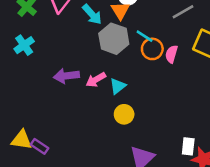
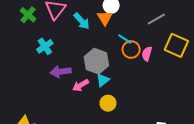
gray hexagon: (114, 39) -> (96, 61), moved
cyan cross: (24, 45) -> (45, 46), moved
pink arrow: (96, 80) -> (81, 85), moved

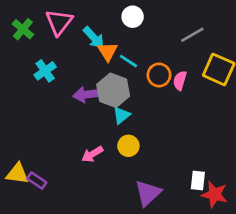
orange triangle: (105, 18) -> (108, 51), moved
cyan line: (125, 39) -> (128, 61), moved
purple arrow: (61, 72) -> (87, 94), moved
pink arrow: (81, 85) -> (92, 154), moved

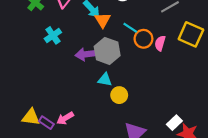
cyan line: (128, 61) -> (130, 28), moved
cyan triangle: (121, 115) -> (105, 80), moved, turned 48
pink arrow: (92, 154) -> (65, 118), moved
white rectangle: (198, 181) -> (174, 123), turned 40

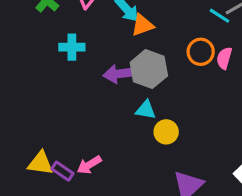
orange triangle: (103, 20) -> (143, 25), turned 42
cyan line: (130, 28) -> (220, 16), moved
cyan cross: (53, 35) -> (72, 47), turned 35

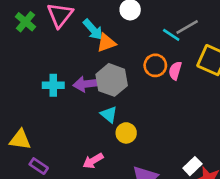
cyan cross: (72, 47) -> (53, 85), moved
cyan triangle: (146, 110) -> (109, 114), turned 30
yellow triangle: (40, 163) -> (20, 140), moved
pink arrow: (89, 165) -> (93, 161), moved

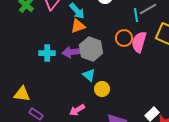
cyan line: (171, 35) -> (136, 15), turned 48
orange triangle: (106, 43) -> (78, 26), moved
pink semicircle: (175, 71) -> (139, 42), size x1.5

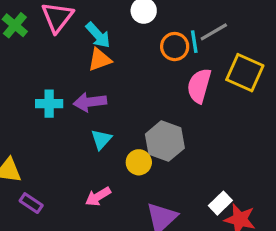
orange circle: (124, 38) -> (175, 47), moved
gray hexagon: (91, 49) -> (165, 141), moved
cyan triangle: (89, 75) -> (101, 139), moved, turned 32

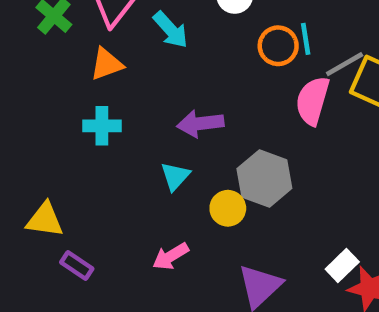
gray line: (214, 32) -> (345, 64), moved
orange triangle: (100, 60) -> (107, 64), moved
purple arrow: (90, 102) -> (200, 124), moved

